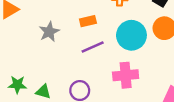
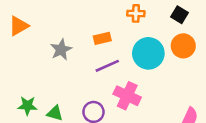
pink cross: (126, 75) -> (127, 96), moved, turned 30

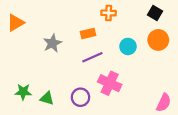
orange cross: (136, 13) -> (109, 13), moved
cyan circle: (148, 53) -> (128, 46), size x0.6

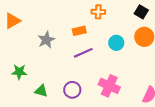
pink cross: (110, 83) -> (109, 86), moved
green star: (23, 92) -> (19, 72), moved

